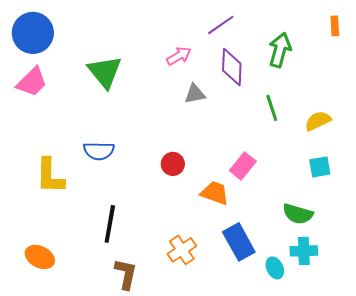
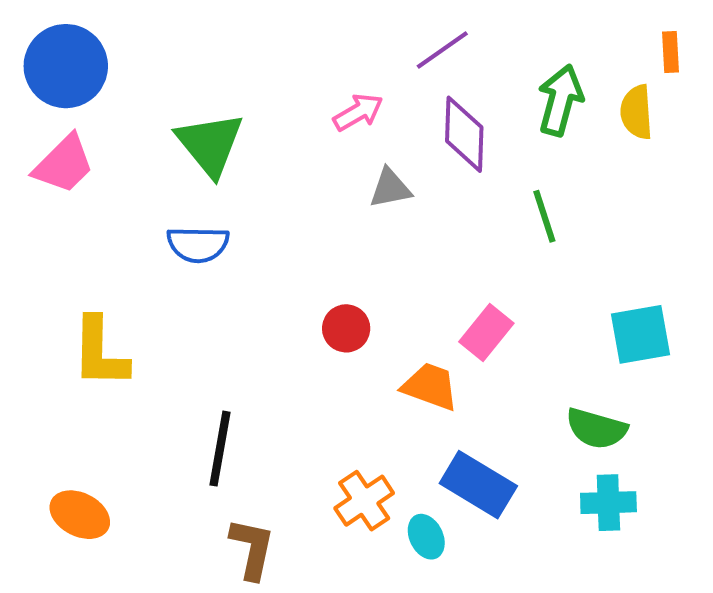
yellow semicircle: (318, 121) -> (636, 112), moved, turned -68
blue semicircle: (99, 151) -> (198, 244), moved
cyan square: (320, 167) -> (640, 334), size x1.4
blue rectangle: (239, 242) -> (478, 485), turned -30
cyan ellipse: (275, 268) -> (426, 537), moved

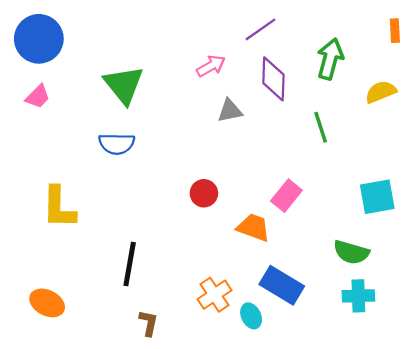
yellow semicircle: (636, 112) -> (381, 92), moved, turned 72
pink trapezoid: (64, 164) -> (38, 97), size x0.7
brown L-shape: (252, 549) -> (148, 323), size x0.7

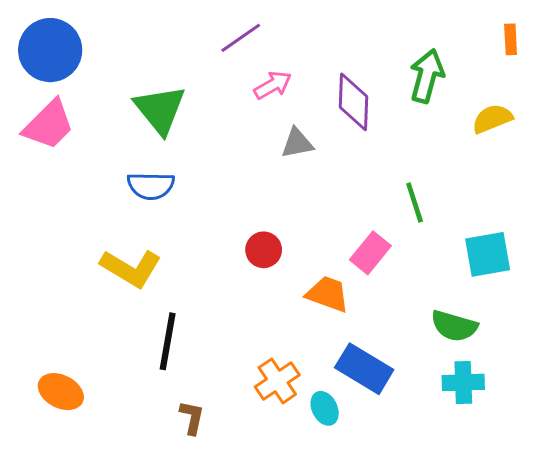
purple line: (260, 29) -> (241, 38), moved
pink trapezoid: (38, 97) -> (49, 125), size x1.6
green line: (321, 127) -> (415, 203), moved
yellow L-shape: (59, 207) -> (131, 268), moved, turned -60

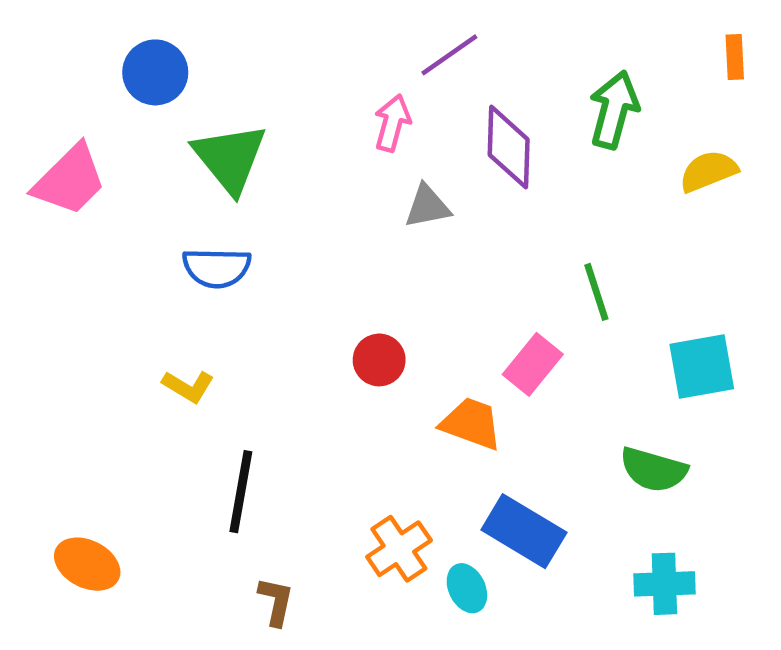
purple line: (241, 38) -> (449, 55), moved
blue circle: (50, 50) -> (155, 72), moved, size x0.7
pink arrow: (273, 85) -> (392, 123), turned -45
yellow L-shape: (131, 268) -> (188, 386), size x0.6
cyan cross: (463, 382) -> (664, 584), moved

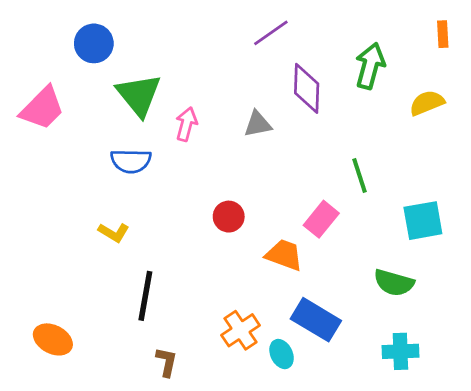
pink arrow: (392, 123) -> (186, 124), moved

